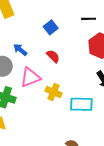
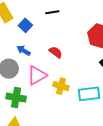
black line: (89, 19) -> (52, 12), moved
blue square: (51, 27) -> (25, 25), moved

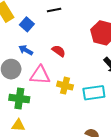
pink triangle: (37, 75) -> (40, 75), turned 35

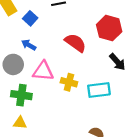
red semicircle: (59, 51) -> (75, 43), moved, size x1.5

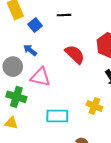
yellow cross: (69, 82) -> (94, 106), moved
cyan rectangle: (99, 90) -> (57, 116), moved

